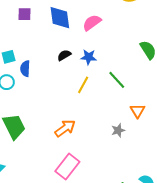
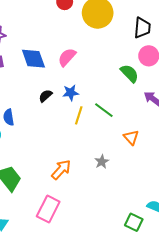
yellow line: (83, 85) -> (79, 115), moved
gray star: (118, 130) -> (102, 162), moved
pink rectangle: (67, 167) -> (48, 209), moved

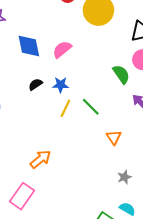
gray star: (102, 162) -> (124, 177), moved

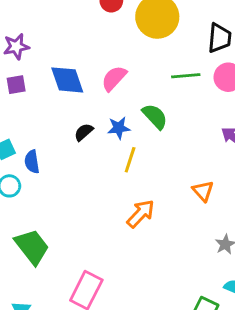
green semicircle: (121, 74) -> (155, 116), moved
green line: (91, 107) -> (186, 76), moved, turned -42
orange arrow: (40, 159) -> (141, 214), moved

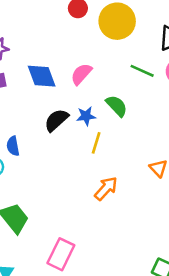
green line: (186, 76) -> (142, 71), turned 30
black semicircle: (84, 132) -> (56, 120), size x1.5

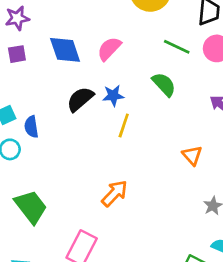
green semicircle: (117, 106) -> (164, 84), moved
orange arrow: (106, 188) -> (115, 193), moved

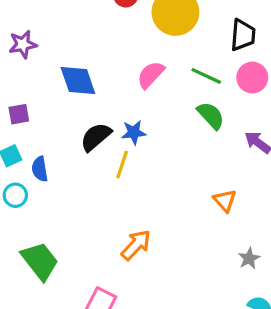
pink semicircle: (109, 49) -> (151, 75), moved
purple square: (17, 54) -> (19, 114), moved
green semicircle: (164, 84) -> (211, 115), moved
yellow line: (124, 126) -> (122, 165), moved

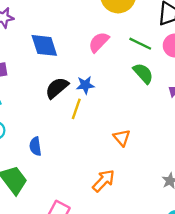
blue semicircle: (40, 169) -> (35, 146), moved
orange triangle: (225, 201) -> (122, 138), moved
orange arrow: (136, 245) -> (104, 181), moved

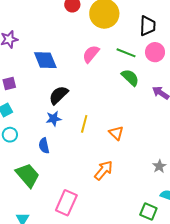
blue star: (85, 85) -> (54, 119), moved
yellow line: (76, 109) -> (84, 124), moved

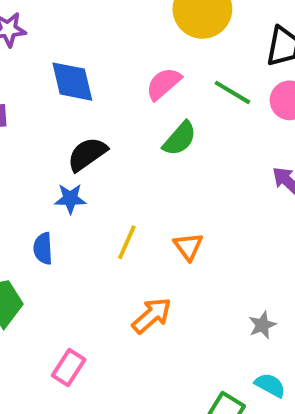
green semicircle: (130, 78) -> (180, 139), moved, turned 78
yellow line: (84, 124) -> (127, 242), moved
pink rectangle: (66, 203) -> (69, 367), size x0.7

